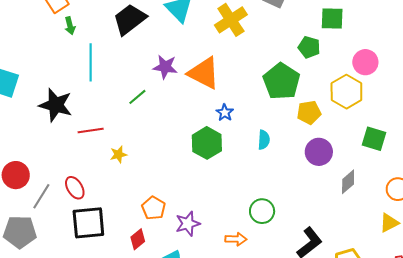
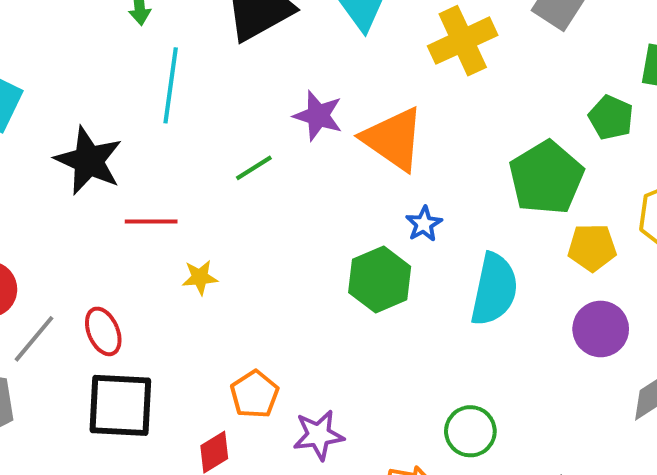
cyan semicircle: (264, 140) -> (494, 289), size x1.8

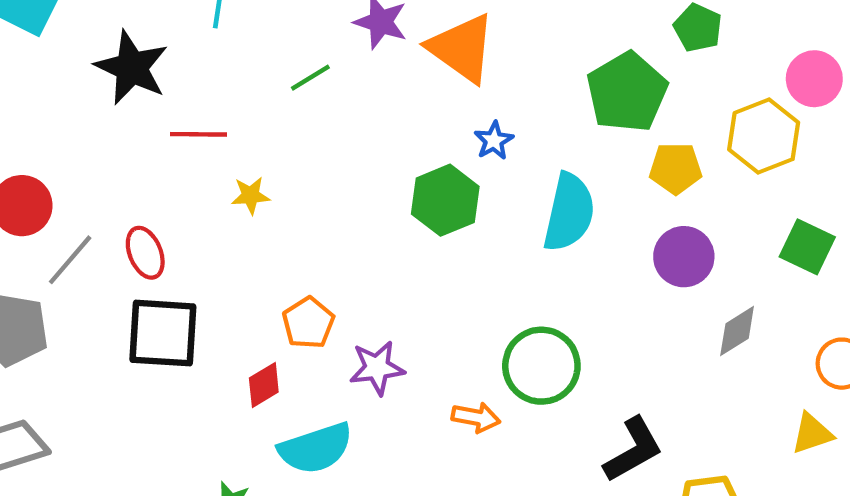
green circle: (470, 431) -> (541, 366), size x1.4

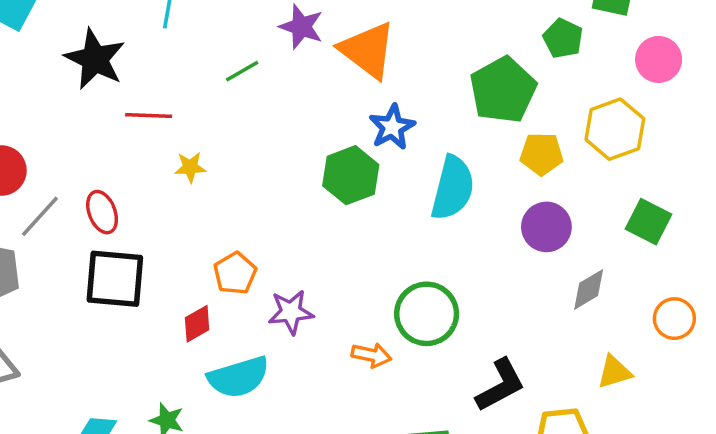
pink circle: (814, 79) -> (659, 59), moved
blue star: (494, 141) -> (392, 127), size x1.4
yellow triangle: (812, 433) -> (614, 372), moved

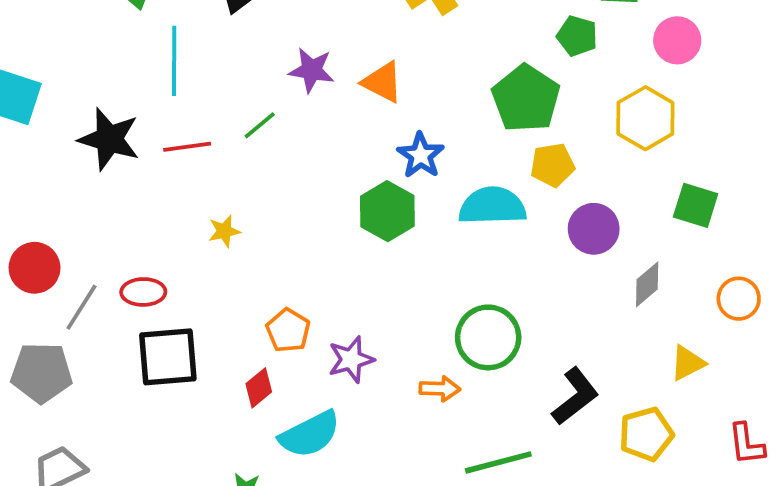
orange triangle: (368, 50) -> (382, 82), size x0.7
red line: (149, 116) -> (187, 147), moved
yellow pentagon: (542, 154) -> (552, 165), moved
cyan semicircle: (453, 188) -> (492, 206), turned -96
red ellipse: (102, 212) -> (143, 292), turned -60

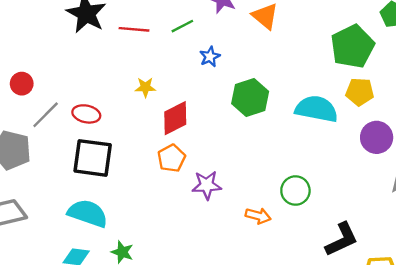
blue star: (421, 155) -> (210, 57), moved, size x0.7
red circle: (35, 268) -> (22, 84), size x0.7
green circle: (488, 337) -> (295, 191), size x0.7
red diamond: (259, 388) -> (175, 118), moved, size x1.4
cyan semicircle: (310, 434) -> (88, 213), moved, turned -147

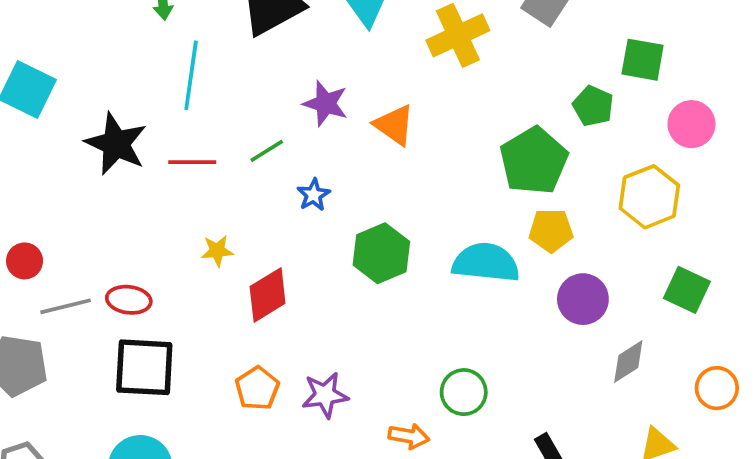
gray line: (46, 115) -> (66, 306), turned 36
orange pentagon: (171, 158) -> (257, 388), moved

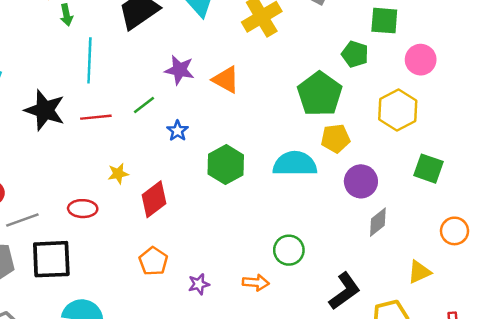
red ellipse: (129, 300) -> (83, 209), moved
gray diamond: (628, 361) -> (378, 222), moved
black square: (144, 367) -> (51, 259), moved
purple star: (325, 395) -> (199, 284), moved, size x0.7

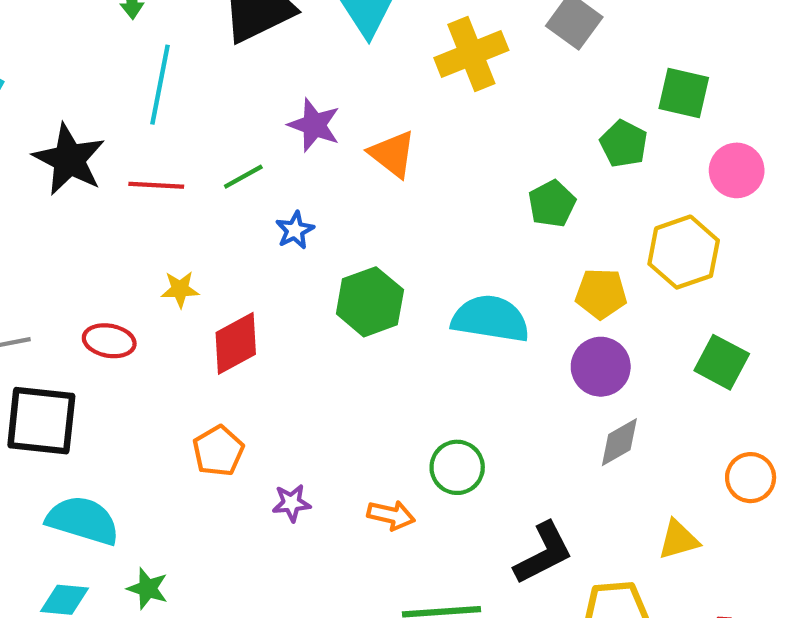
green pentagon: (320, 94) -> (552, 204), size x0.6
yellow pentagon: (335, 138) -> (601, 294), moved

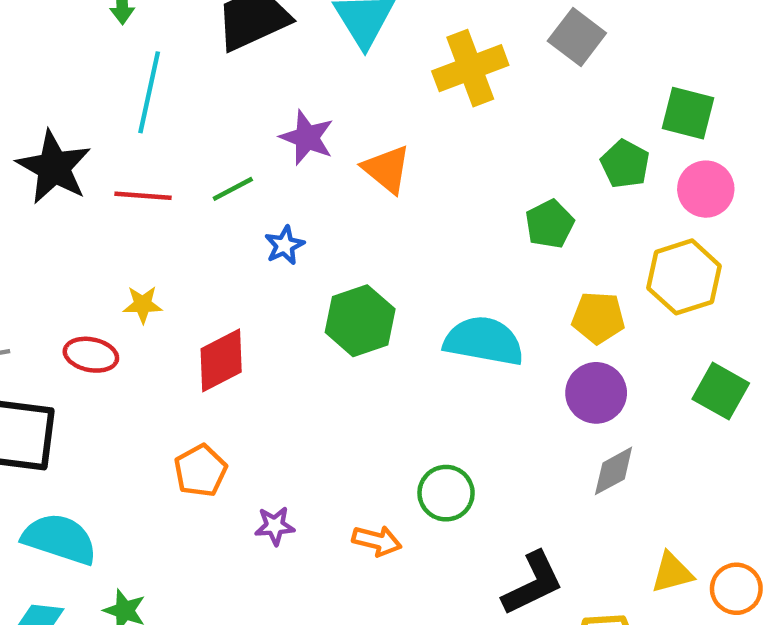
pink circle: (737, 170) -> (706, 189), moved
yellow star: (180, 289) -> (143, 305), moved
orange circle: (751, 478) -> (736, 589), moved

